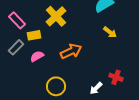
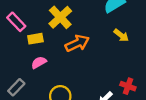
gray rectangle: (16, 47) -> (16, 87), moved
orange arrow: (71, 51) -> (77, 43), moved

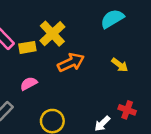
yellow arrow: (121, 35) -> (120, 65), moved
yellow rectangle: (35, 39) -> (27, 47), moved

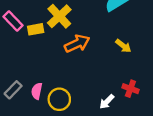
pink semicircle: (29, 84) -> (37, 91), moved, turned -49

